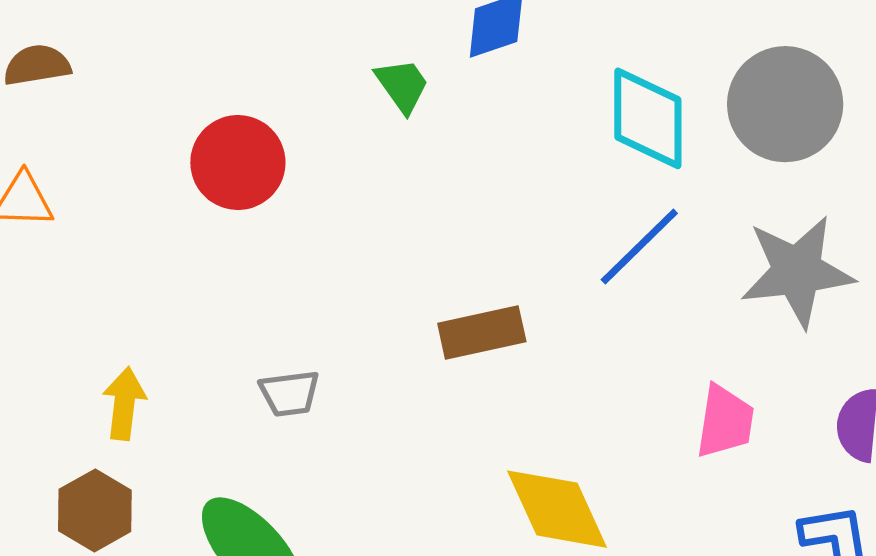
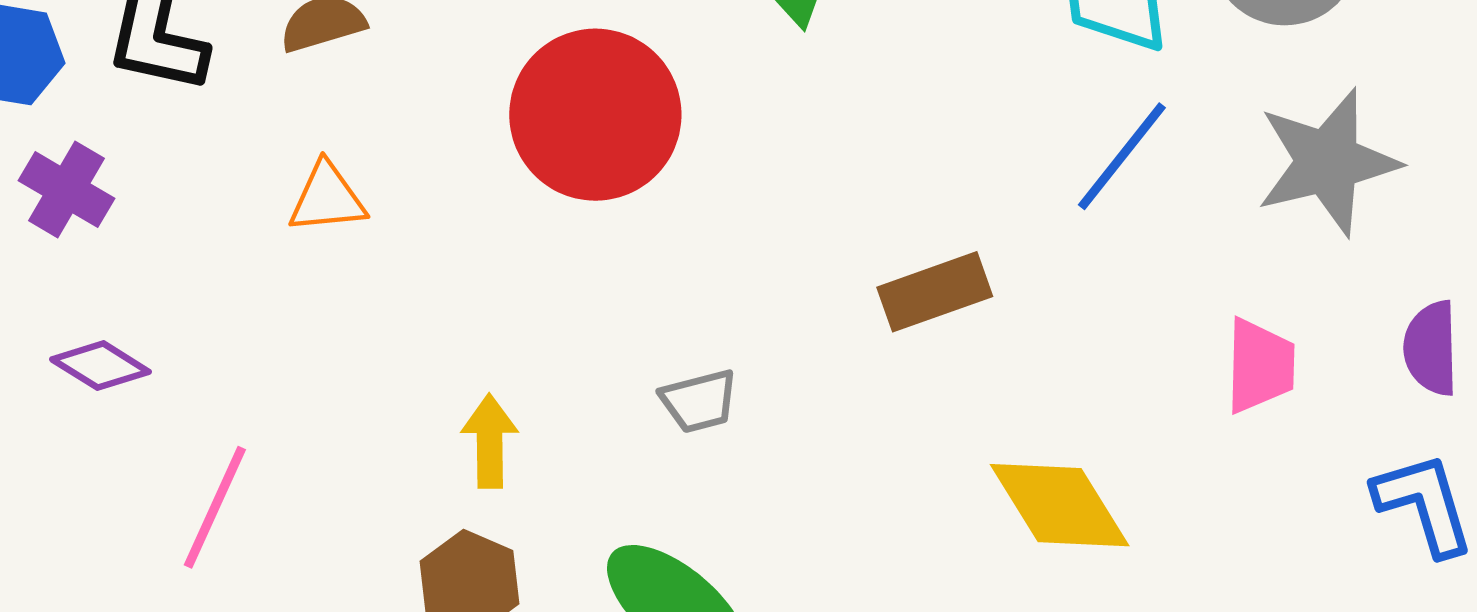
red circle: (238, 163) -> (595, 115), size x1.4

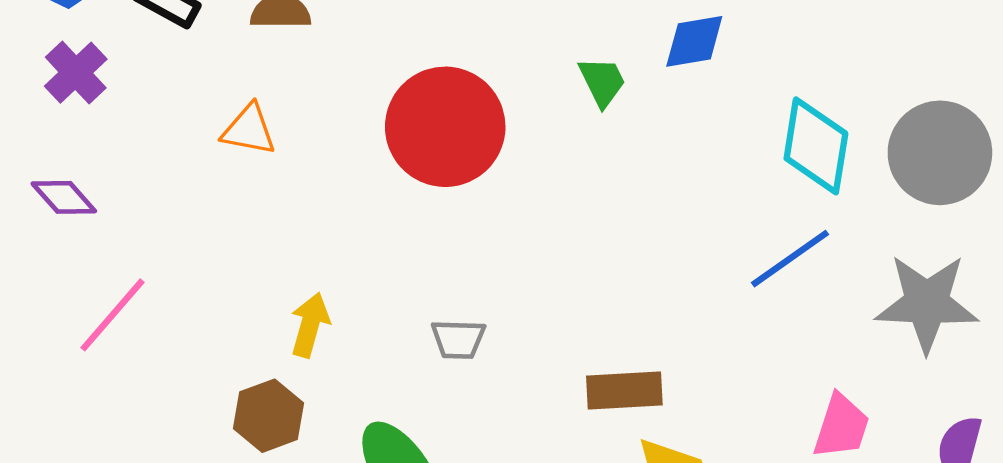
brown rectangle: (935, 292) -> (624, 390), moved

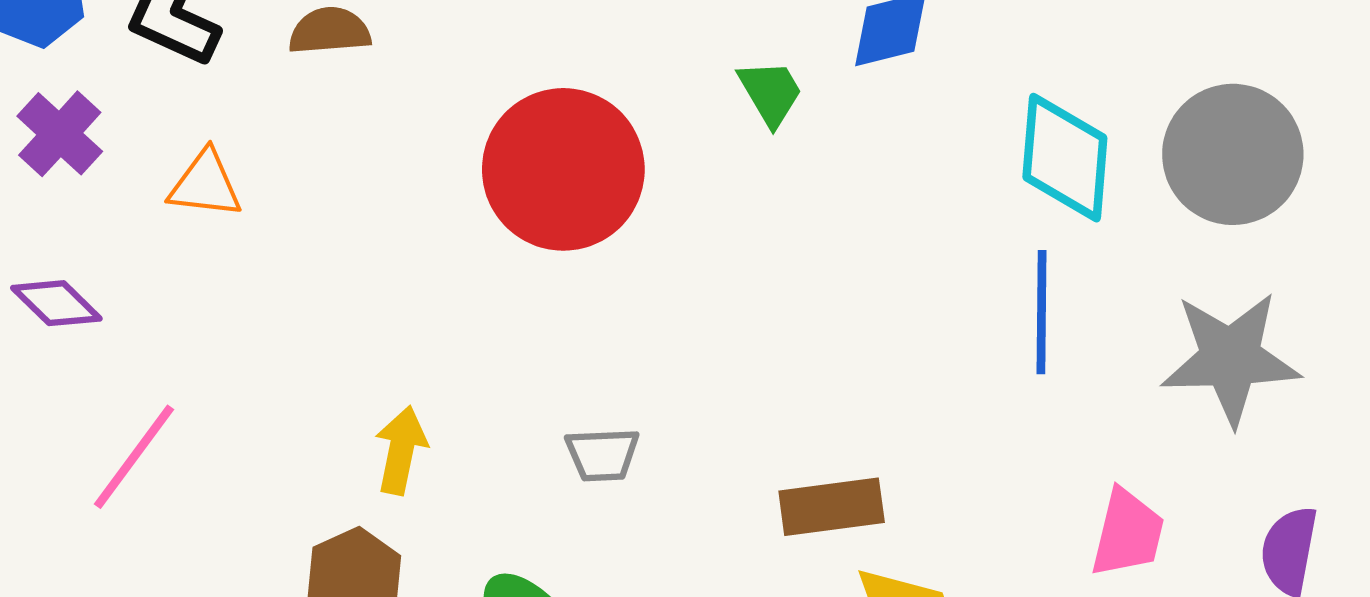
orange triangle: (249, 130) -> (205, 184), moved
blue line: (790, 259) -> (1041, 312), turned -50

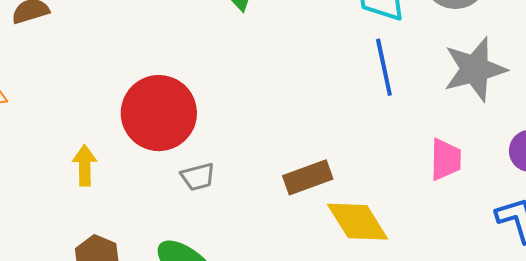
red circle: (563, 169) -> (159, 113), moved
yellow arrow: (401, 450) -> (85, 165), moved

